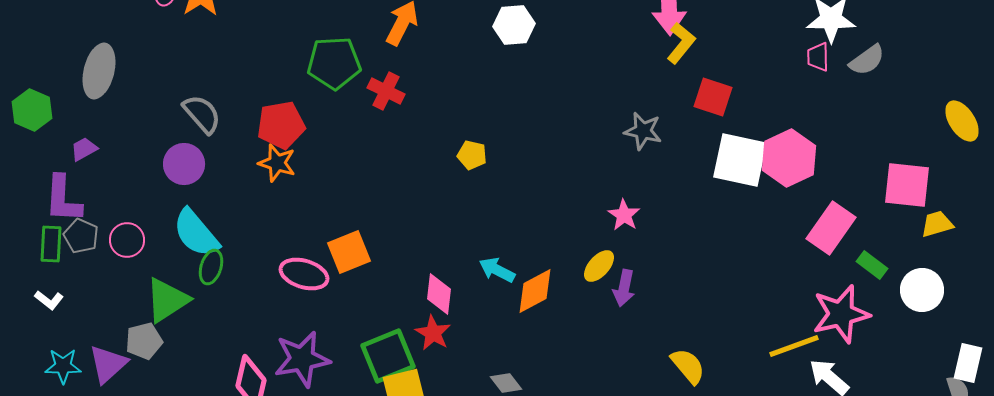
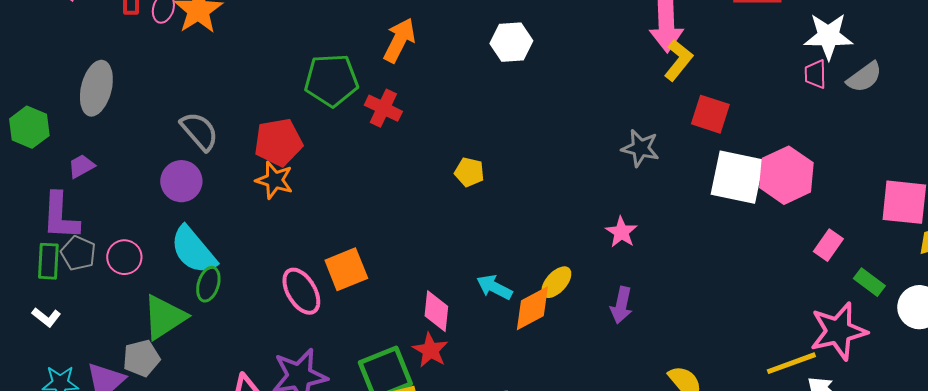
pink rectangle: (831, 228) -> (828, 245), size x0.6
yellow ellipse: (599, 266) -> (556, 282), moved
pink ellipse: (304, 274) -> (301, 291), turned 42

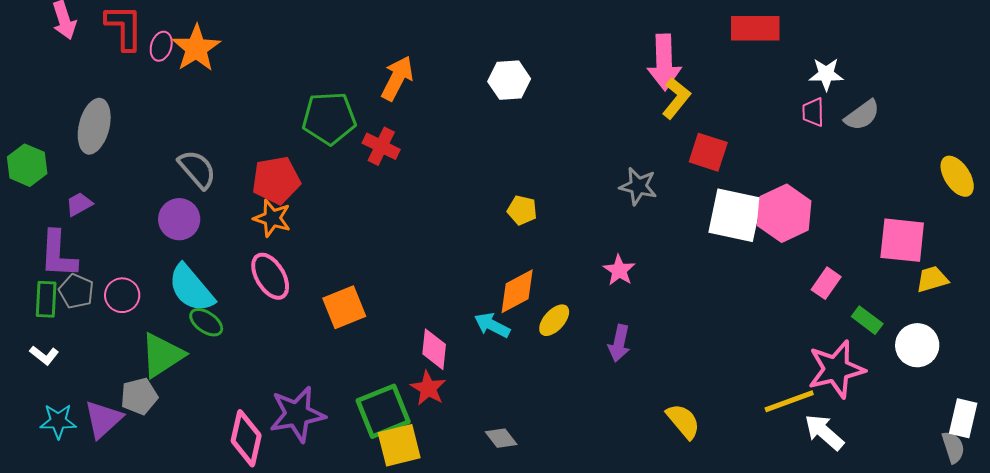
white star: (828, 36) -> (826, 74), size x0.7
yellow pentagon: (469, 172) -> (522, 210), moved
green ellipse: (208, 284) -> (206, 322), turned -72
pink ellipse: (301, 291) -> (270, 276), moved
orange diamond: (532, 308) -> (517, 291), moved

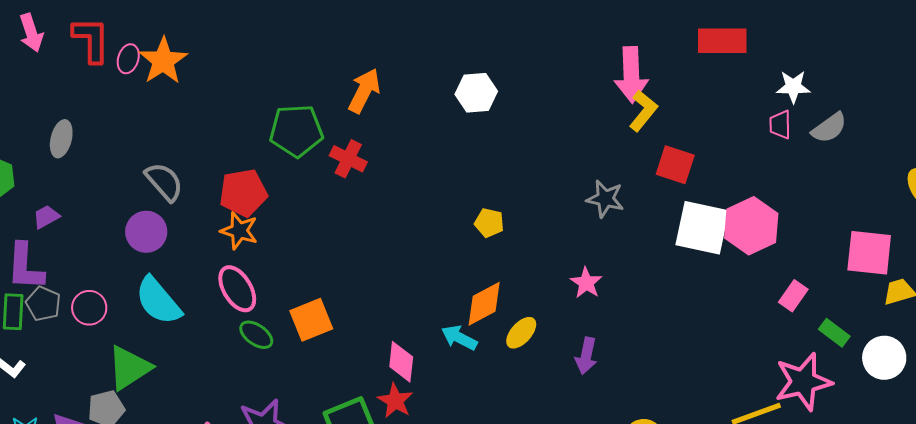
gray ellipse: (94, 126) -> (61, 139), size x0.7
green ellipse: (206, 322) -> (256, 335), moved

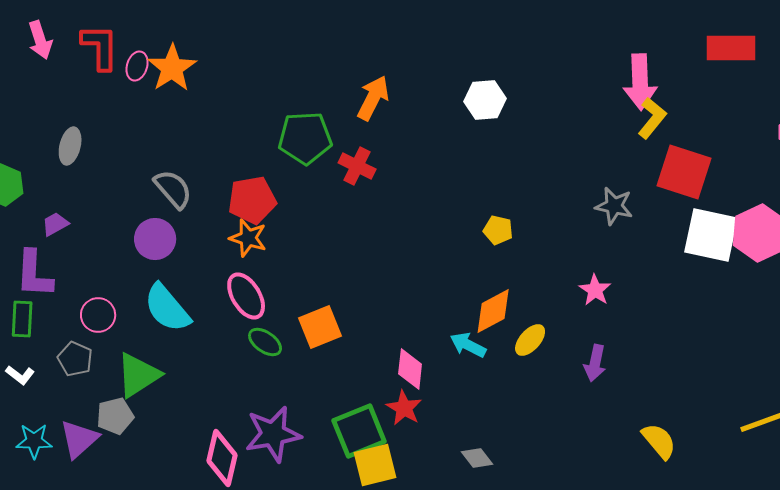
red square: (675, 165) -> (684, 172), size x1.4
gray pentagon: (43, 304) -> (75, 359), moved

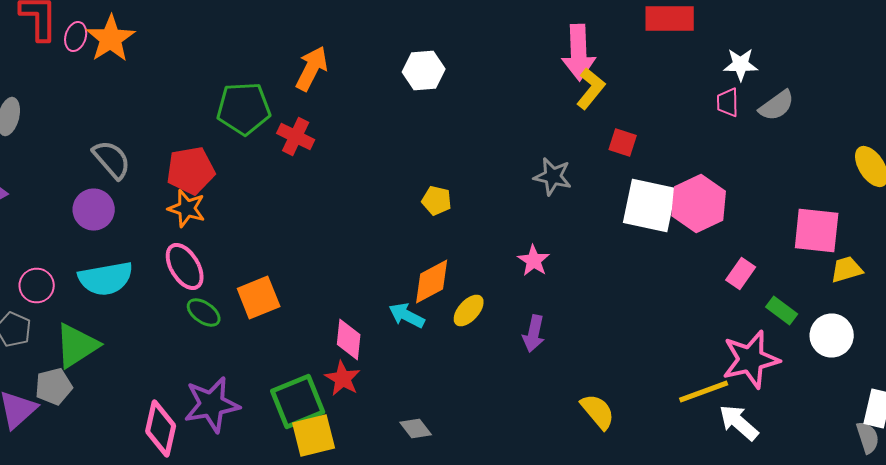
red square: (684, 172) -> (623, 142), size x0.5
cyan semicircle: (167, 308) -> (106, 278), turned -60

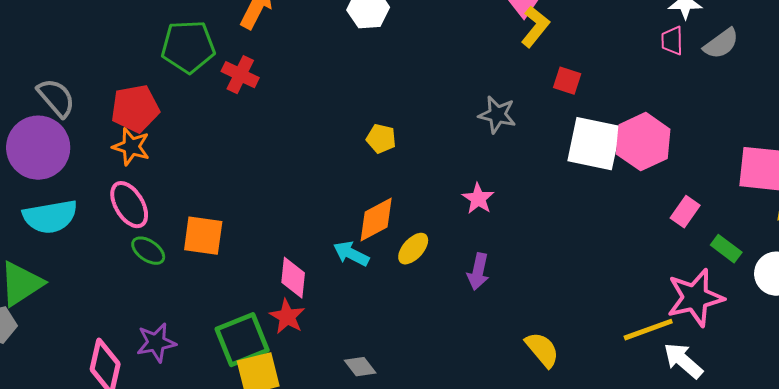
purple circle: (94, 210) -> (38, 148), size x1.5
orange square: (259, 298) -> (203, 236), turned 30
purple star: (212, 404) -> (156, 343), size x0.7

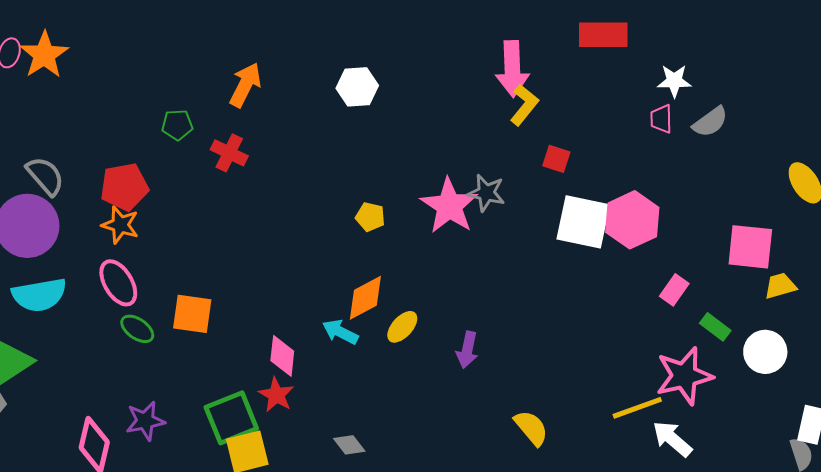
green pentagon: (188, 47) -> (177, 125), size x0.6
pink star: (478, 199) -> (449, 206), moved, size x1.8

